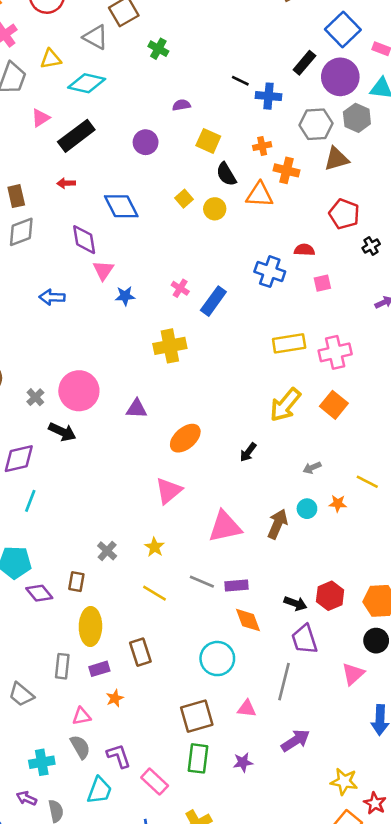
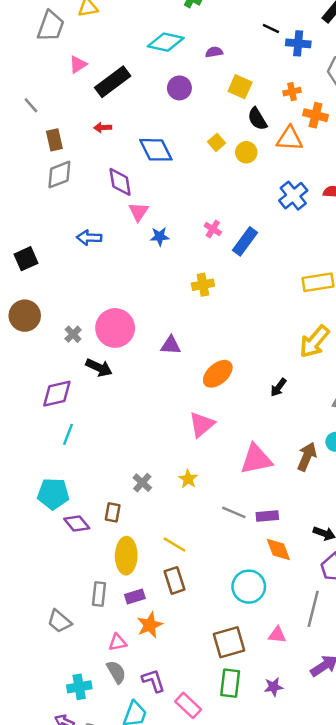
cyan diamond: (87, 83) -> (166, 42), moved
blue cross: (270, 272) -> (293, 196), moved, turned 32
yellow cross: (170, 346) -> (203, 285), size x0.7
yellow line: (155, 593) -> (174, 545), moved
orange star: (115, 698) -> (150, 625), size x1.5

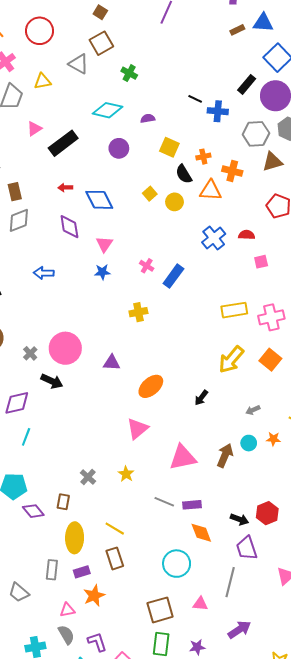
orange cross: (292, 92) -> (203, 157), moved
red arrow: (103, 128) -> (65, 187), moved
pink triangle: (139, 212) -> (104, 244), moved

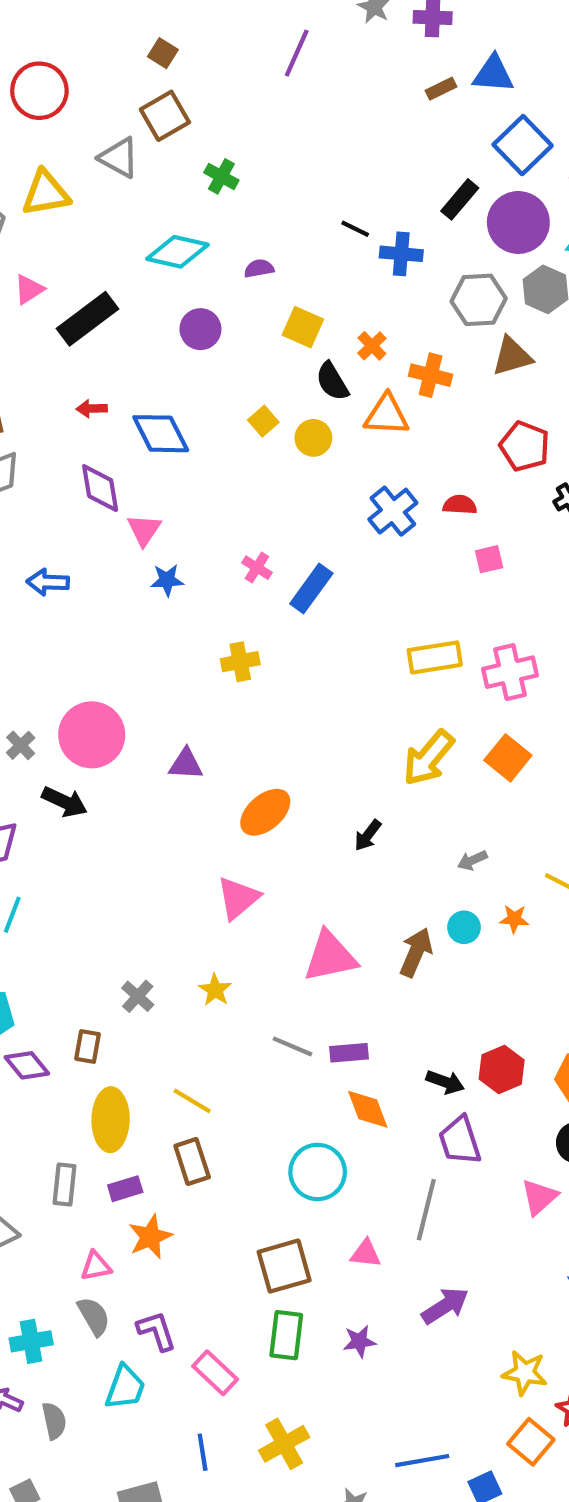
yellow triangle: (43, 81) -> (46, 193), size x1.4
orange cross: (203, 157) -> (372, 346), turned -32
pink triangle: (104, 244) -> (144, 530), moved

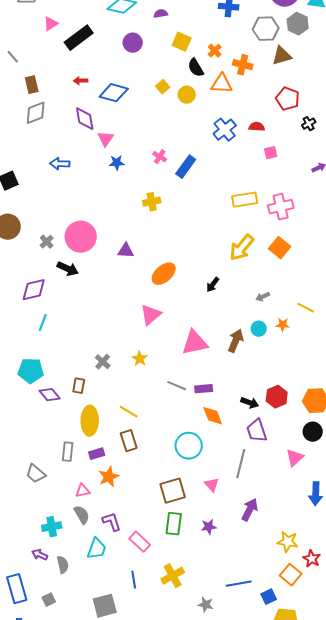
blue diamond: (161, 434) -> (114, 93), turned -48
pink triangle: (366, 1254) -> (212, 485), turned 42
purple arrow: (445, 1306) -> (250, 510), turned -30

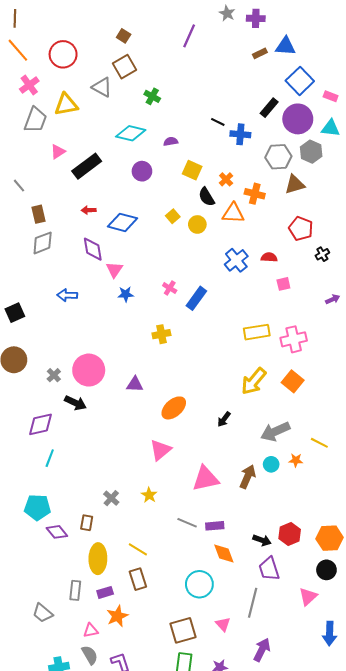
gray arrow: (263, 297) -> (275, 432), size x2.0

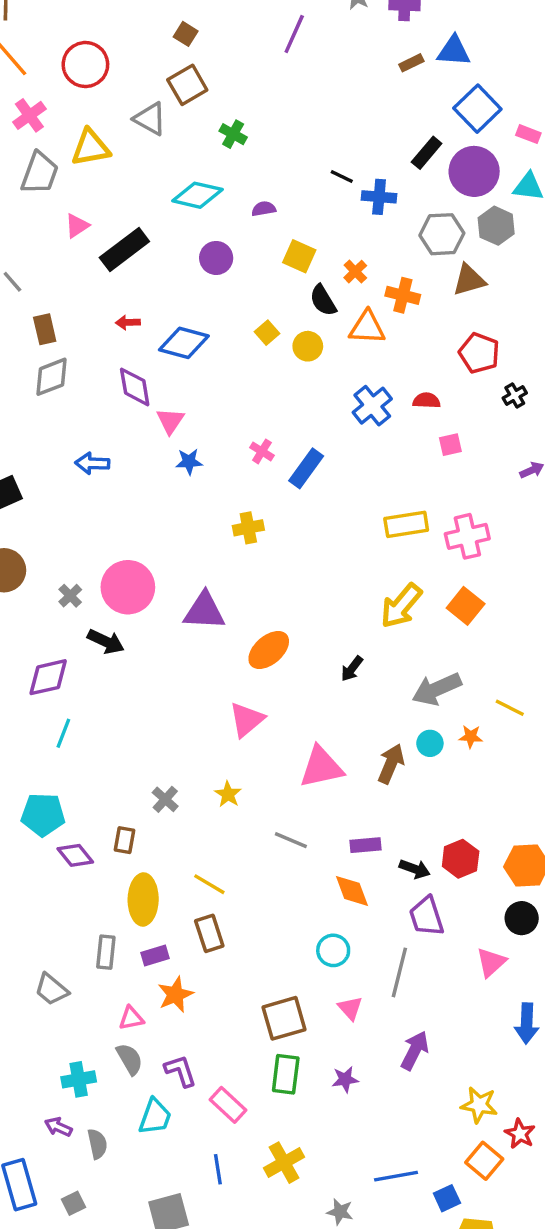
purple triangle: (135, 384) -> (204, 611), size x1.5
purple rectangle: (215, 526) -> (365, 845), moved
cyan circle: (199, 584) -> (333, 950), moved, size x0.7

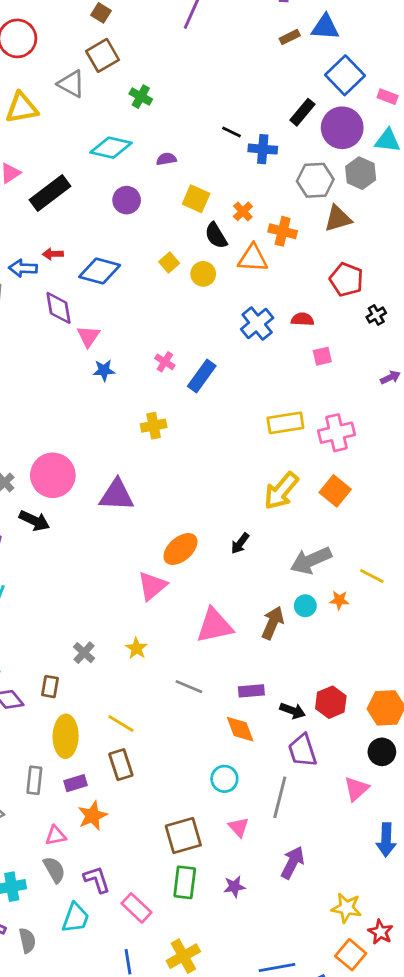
blue arrow: (92, 463) -> (23, 268), moved
orange ellipse: (269, 650) -> (180, 549), moved

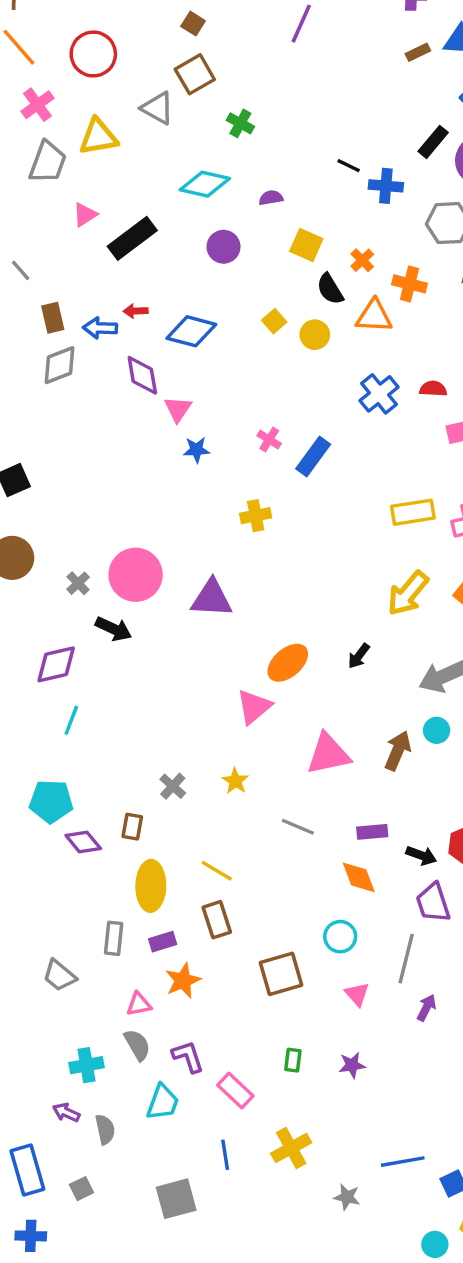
brown square: (183, 836) -> (281, 974), moved
purple arrow: (293, 863) -> (426, 1008), moved, size x0.7
green rectangle: (185, 882) -> (293, 1060), size x0.6

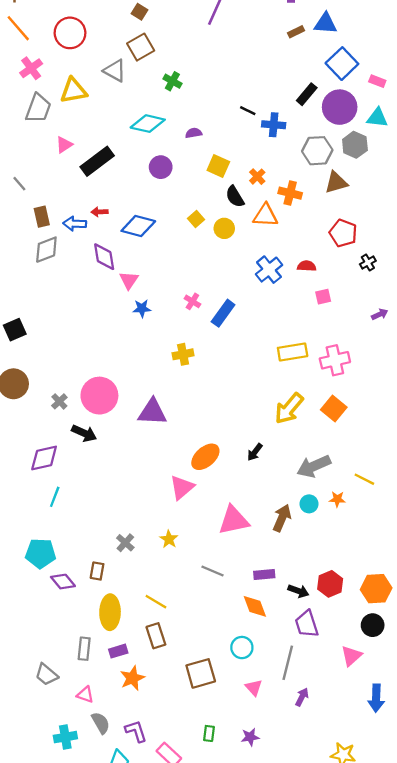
pink triangle: (139, 1004) -> (85, 695), moved, turned 30

